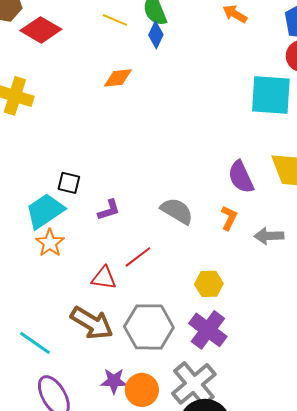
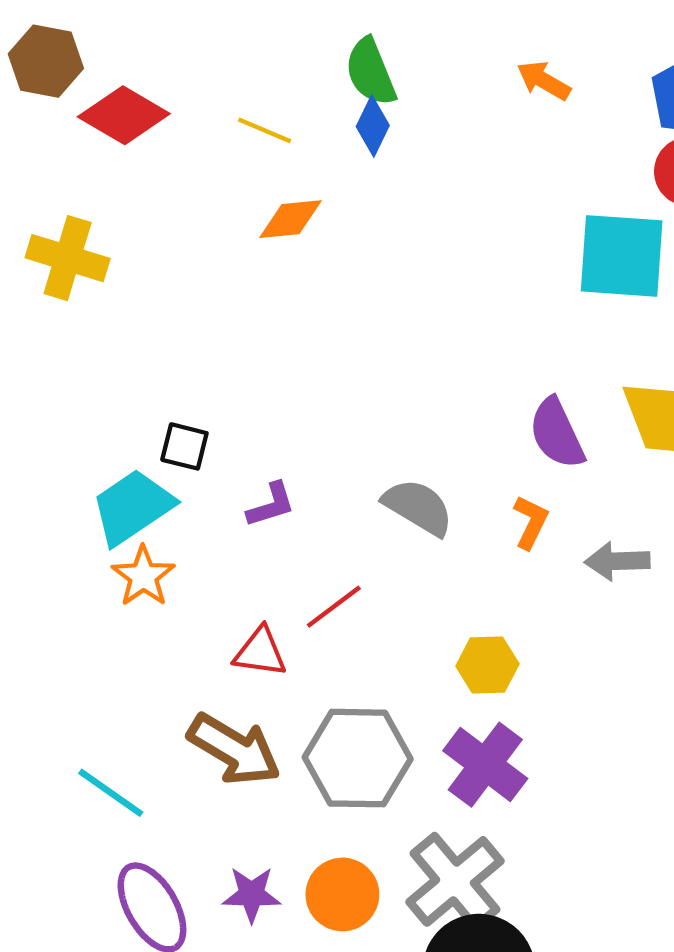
yellow line: (115, 20) -> (265, 130), moved
purple star: (114, 381) -> (252, 894), moved

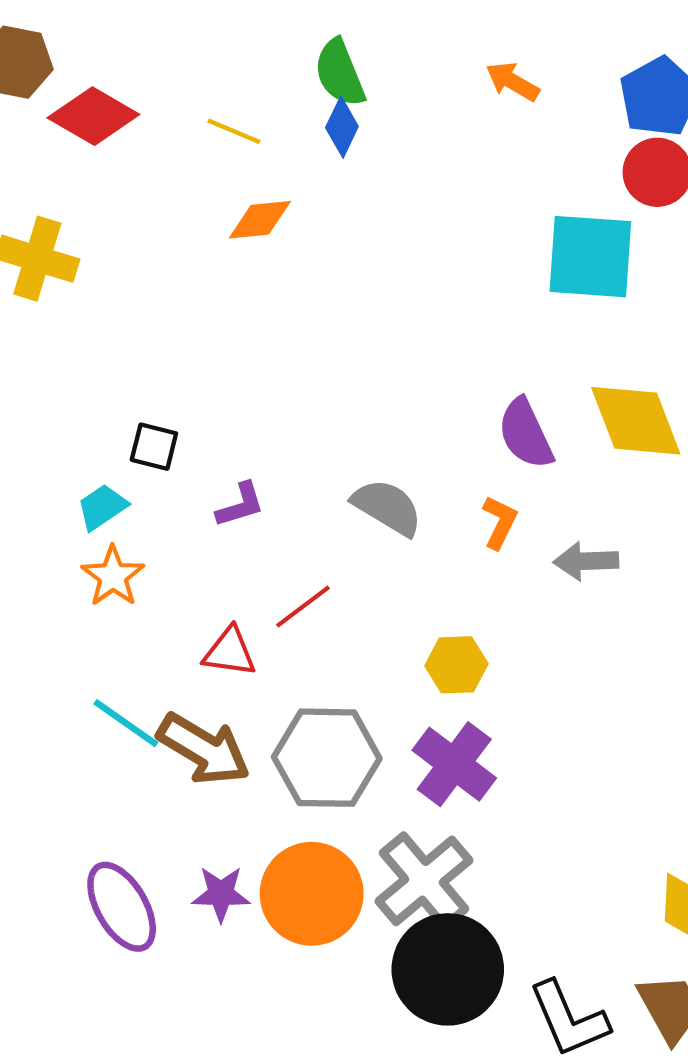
cyan trapezoid: (132, 507) -> (102, 507), size x0.6
cyan line: (111, 793) -> (126, 723), moved
orange circle: (342, 894) -> (312, 894), size x1.4

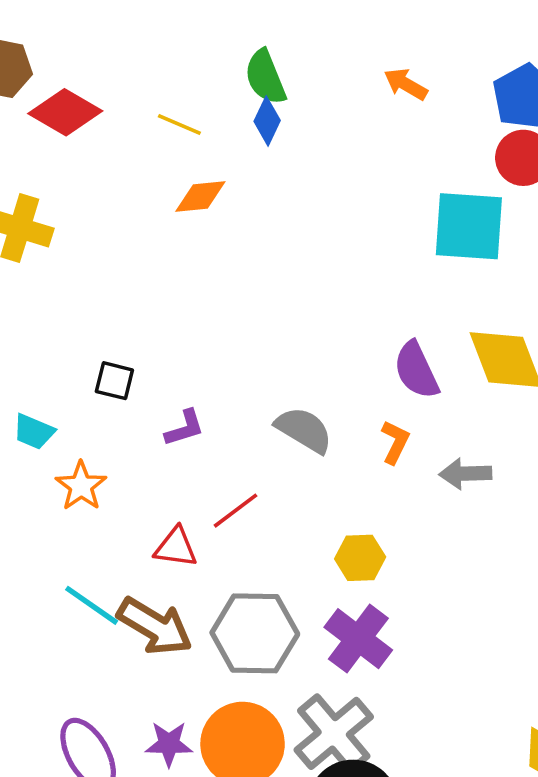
cyan trapezoid: (102, 507) -> (34, 432), moved, turned -123

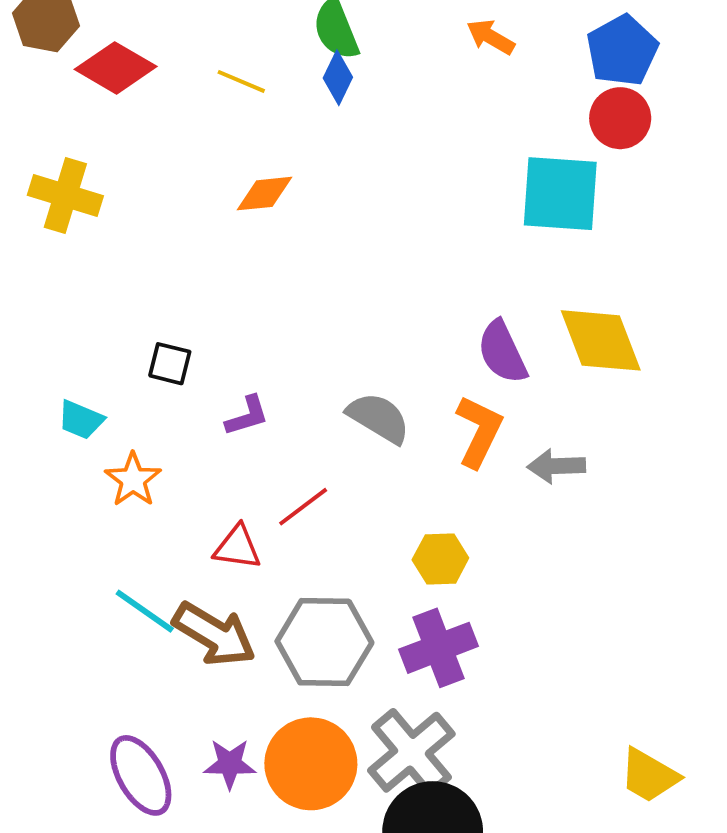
orange diamond: (200, 196) -> (264, 194), moved
orange L-shape: (395, 442) -> (479, 431), size x1.5
purple cross: (358, 639) -> (438, 648), turned 32

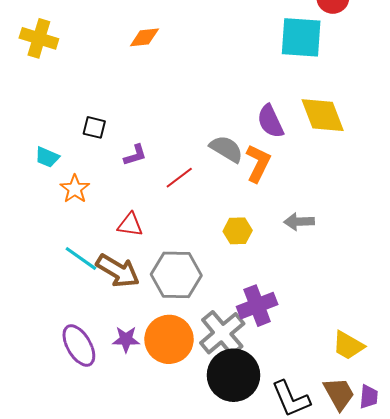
gray semicircle: (379, 418) -> (226, 149), moved
gray arrow: (556, 466) -> (299, 222), moved
red line: (303, 507) -> (179, 178), moved
purple cross: (438, 648) -> (257, 306), moved

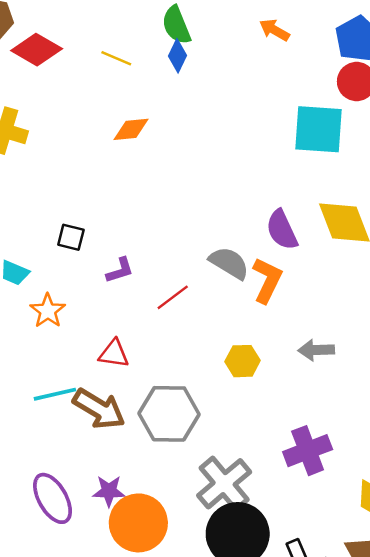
cyan line: (81, 258) -> (55, 394), turned -48
purple cross: (257, 306) -> (308, 451), moved
orange circle: (169, 339) -> (138, 523), moved

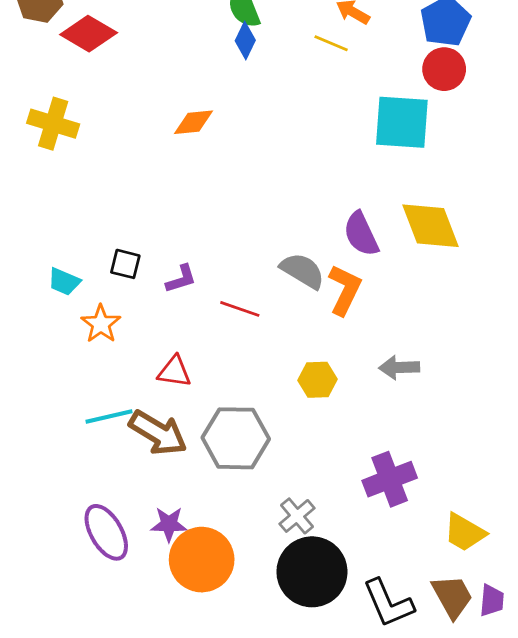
yellow line: (116, 58) -> (331, 43), moved
black square: (71, 237) -> (125, 264), moved
red line: (173, 297) -> (240, 309), turned 56
gray cross: (224, 484) -> (297, 516), size x0.6

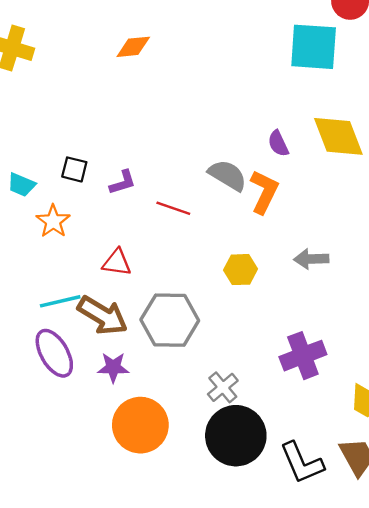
purple semicircle: (361, 234) -> (278, 143), size x0.7
purple star: (169, 524) -> (113, 367), moved
purple ellipse: (106, 532) -> (54, 353), moved

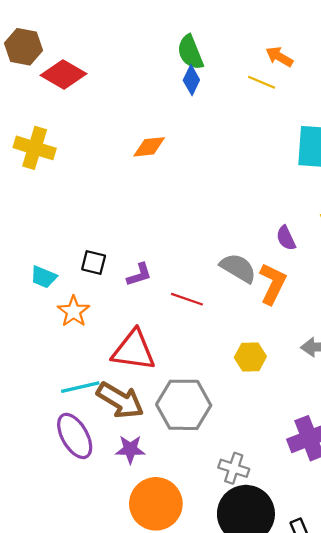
red triangle: (117, 262) -> (134, 350), size x1.6
gray cross: (223, 387) -> (234, 468), turned -32

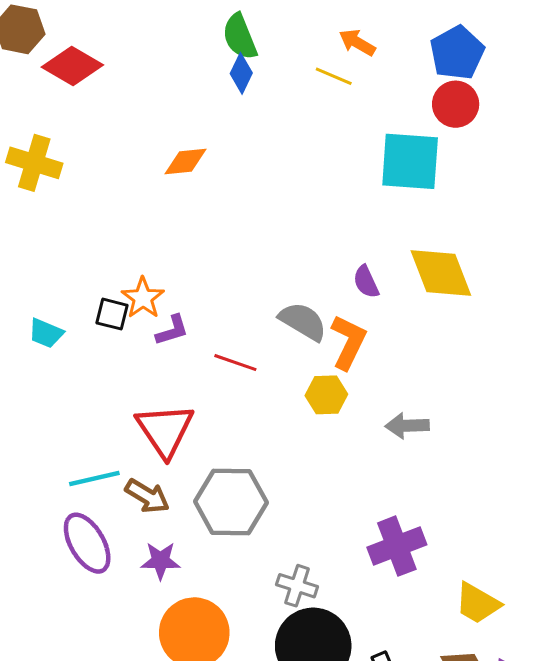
orange star: (74, 311) -> (143, 298), moved
red triangle: (134, 350) -> (165, 430), turned 48
yellow hexagon: (250, 357) -> (326, 395), moved
brown arrow: (120, 400) -> (147, 496), size x0.7

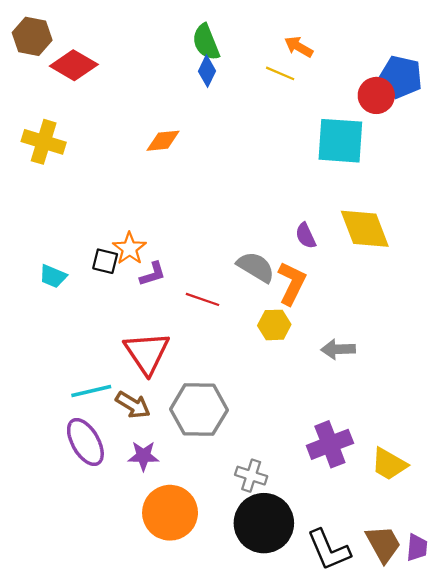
blue pentagon: (457, 53) -> (401, 77), moved, turned -30
yellow trapezoid: (478, 603) -> (389, 464), moved

